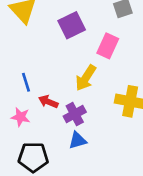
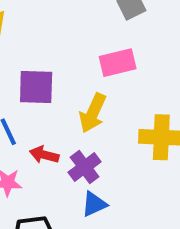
purple square: (72, 25) -> (36, 87), moved, turned 36
pink rectangle: (108, 46) -> (118, 63), turned 60

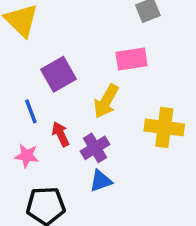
purple square: (36, 87) -> (58, 74), turned -36
red arrow: (44, 155) -> (61, 134), turned 45

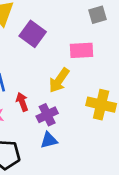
purple square: (58, 74) -> (33, 34), moved, turned -30

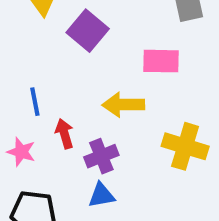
yellow arrow: (59, 80) -> (123, 105), turned 50

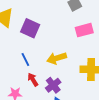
pink rectangle: (161, 61) -> (84, 30), moved
blue line: (35, 102) -> (25, 60), moved

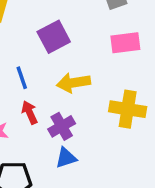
purple square: (30, 28) -> (54, 37), moved, turned 30

